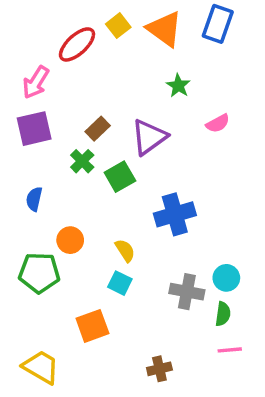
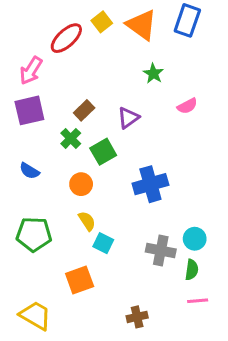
purple triangle: (149, 137) -> (128, 118), size x0.7
blue semicircle: (34, 199) -> (29, 171), turned -72
orange circle: (70, 240) -> (81, 184), moved
yellow semicircle: (125, 250) -> (87, 221), moved

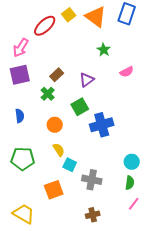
green square: (103, 152) -> (80, 107), moved
blue semicircle: (29, 171) -> (20, 116), turned -128
gray cross: (161, 251) -> (92, 180), moved
pink line: (198, 301) -> (134, 204), turned -48

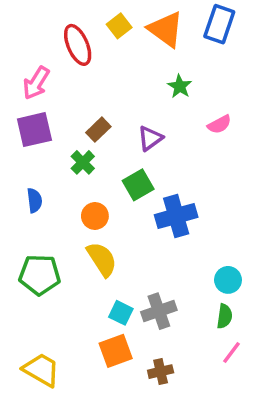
red ellipse: (45, 26) -> (78, 45), turned -70
yellow semicircle: (59, 150) -> (102, 259), size x1.5
cyan square: (70, 165) -> (121, 313), moved
gray cross: (92, 180) -> (159, 311), turned -30
orange square: (54, 190) -> (116, 351), moved

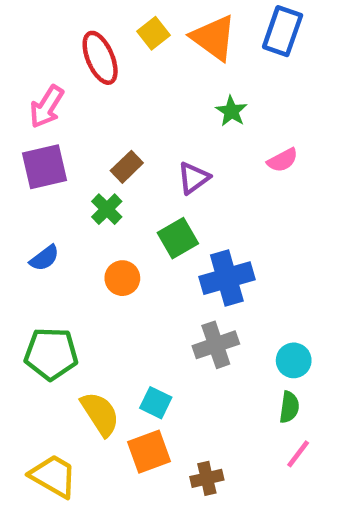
blue semicircle: (34, 200) -> (44, 258), turned 60
yellow semicircle: (102, 259) -> (100, 414), moved
gray cross: (159, 311) -> (216, 345), moved

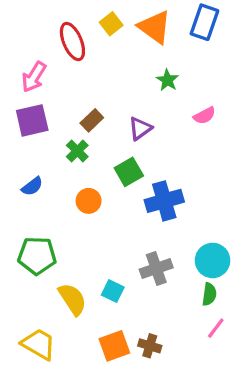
gray cross: (216, 345) -> (156, 269), moved
cyan circle: (294, 360) -> (213, 260), size x1.4
orange square: (149, 452) -> (114, 346), moved
brown cross: (207, 478) -> (150, 346), turned 30

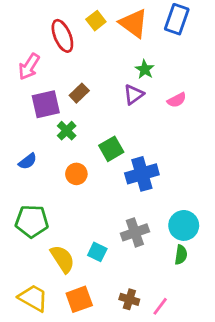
purple square: (32, 120) -> (46, 104), moved
brown rectangle: (92, 120) -> (79, 93), moved
purple triangle: (140, 128) -> (134, 94), moved
pink line: (216, 328) -> (160, 306), moved
orange square: (114, 346) -> (79, 299), moved

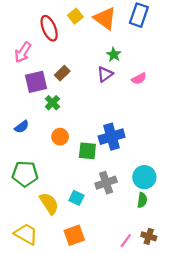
green square: (111, 149) -> (87, 151), moved, turned 36
orange square: (79, 299) -> (74, 235), moved
brown cross: (129, 299) -> (149, 236), moved

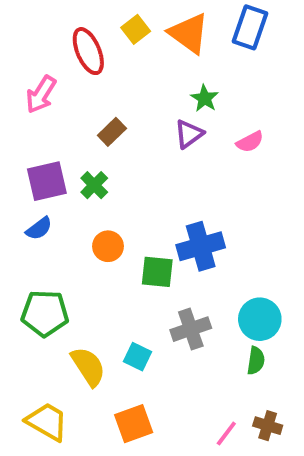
purple square: (36, 82) -> (47, 181), moved

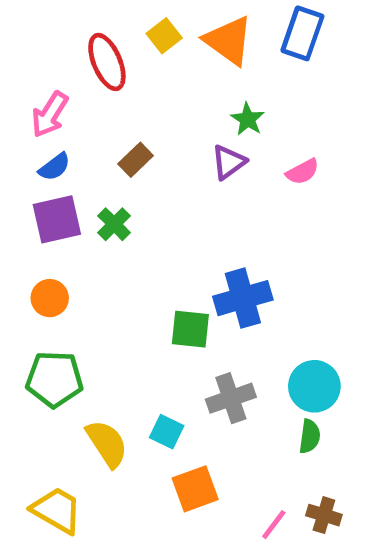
blue semicircle: (39, 228) -> (54, 167), moved
orange circle: (108, 246) -> (50, 298), moved
orange square: (134, 424) -> (195, 489), moved

